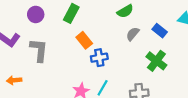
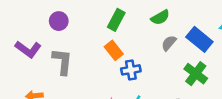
green rectangle: (71, 13) -> (116, 20), moved
blue rectangle: (160, 31) -> (199, 39), size x1.5

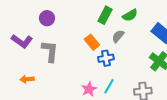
green rectangle: (116, 20) -> (105, 15), moved
gray semicircle: (169, 43) -> (118, 36), moved

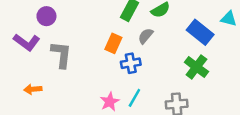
purple circle: (47, 18) -> (46, 16), moved
orange rectangle: (92, 42) -> (113, 43), turned 63

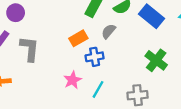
blue rectangle: (200, 32) -> (151, 16), moved
orange rectangle: (113, 43) -> (78, 38), turned 36
pink star: (110, 102) -> (72, 80), moved

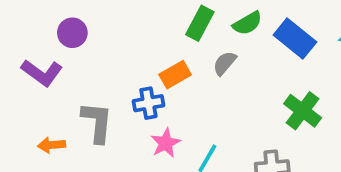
gray L-shape: (30, 49) -> (97, 122), moved
blue cross: (95, 57) -> (148, 103), moved

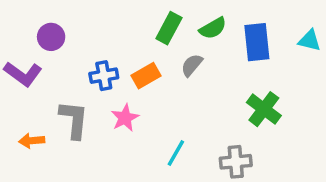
blue rectangle: (295, 38) -> (257, 42), turned 45
blue cross: (148, 103) -> (104, 76), moved
pink star: (166, 143) -> (125, 118), moved

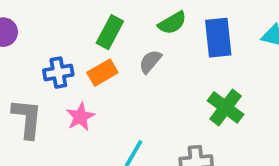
green rectangle: (169, 28) -> (110, 32), moved

